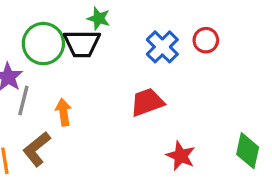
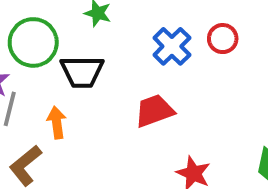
black trapezoid: (82, 44) -> (82, 72), moved

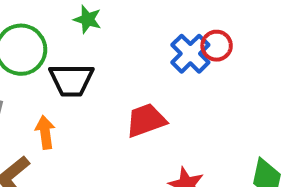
blue cross: (172, 46) -> (190, 54), moved

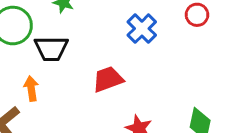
red circle: (217, 46) -> (197, 15), moved

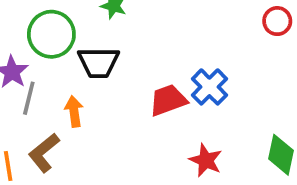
blue cross: (142, 29) -> (209, 87), moved

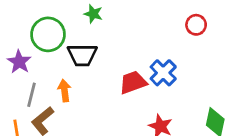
red circle: (277, 21) -> (196, 25), moved
gray line: (29, 98) -> (32, 95), moved

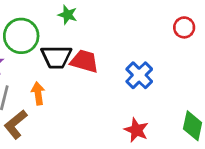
red circle: (196, 25) -> (184, 27), moved
red trapezoid: (133, 82) -> (84, 61), moved, turned 36

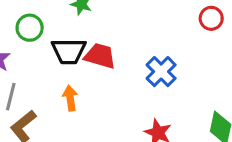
green circle: (21, 36) -> (30, 28), size x0.7
orange arrow: (38, 93) -> (70, 98), moved

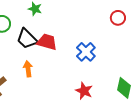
black trapezoid: (69, 51) -> (27, 39), turned 45

